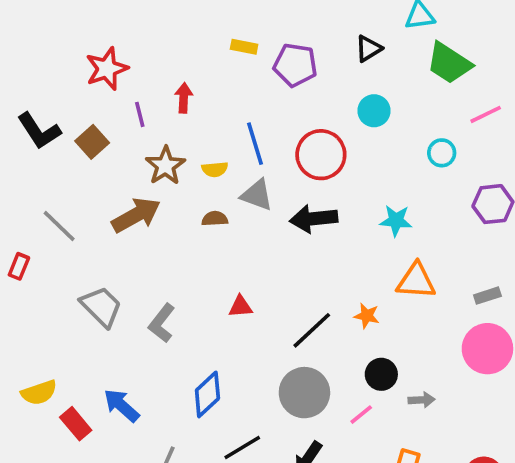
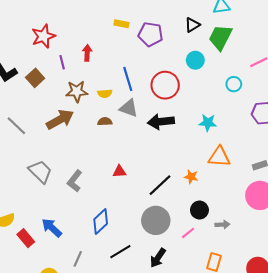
green trapezoid: (449, 63) -> (220, 37), moved, turned 84
brown star: (165, 166) -> (77, 91), turned 30

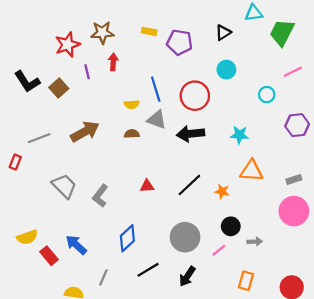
green trapezoid: (220, 37) -> (282, 33), moved
brown star: (77, 91) -> (102, 33), moved
gray line: (16, 126) -> (39, 138), turned -65
black line: (160, 185) -> (189, 185), moved

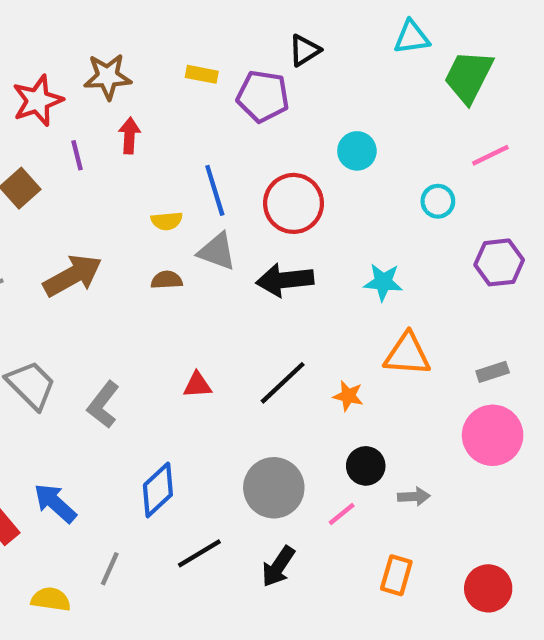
black triangle: (223, 33) -> (304, 50), moved

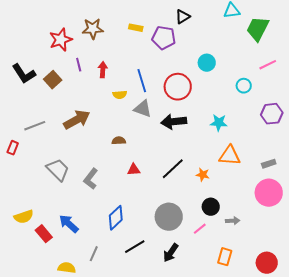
red arrow: (129, 136) -> (103, 70), moved
brown semicircle: (167, 280) -> (119, 141), moved

